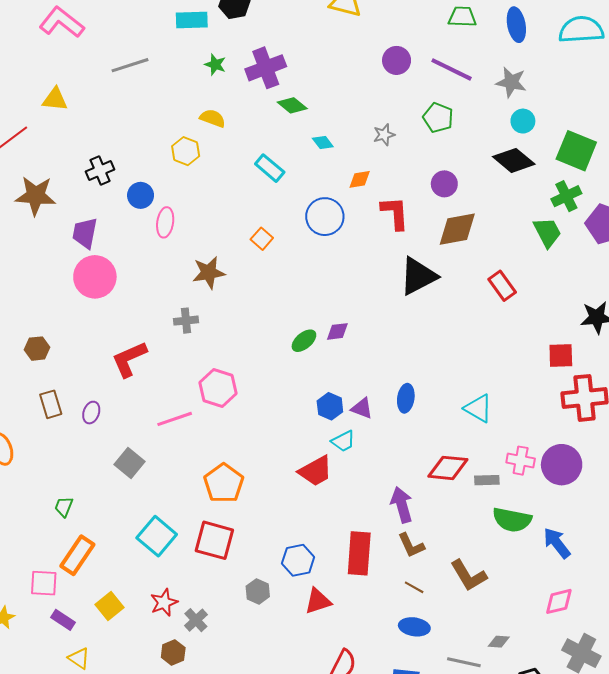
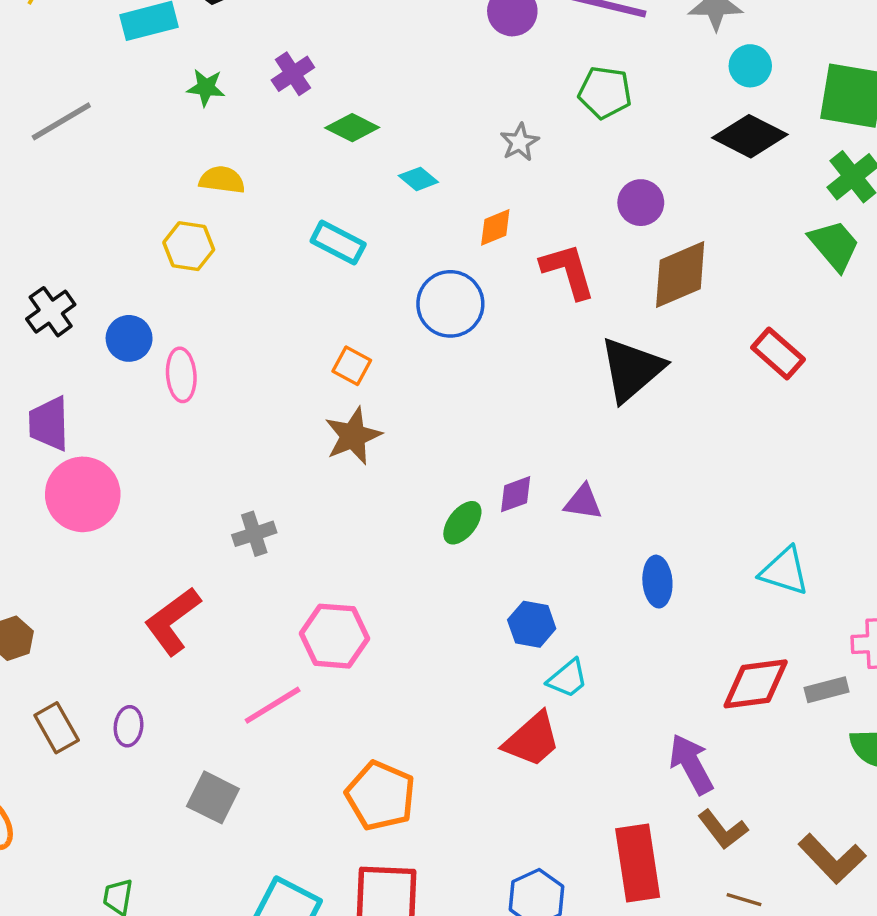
purple cross: (266, 68) -> (293, 74), size x0.6
brown star: (209, 273) -> (353, 436), moved
purple triangle: (362, 408) -> (583, 502), moved

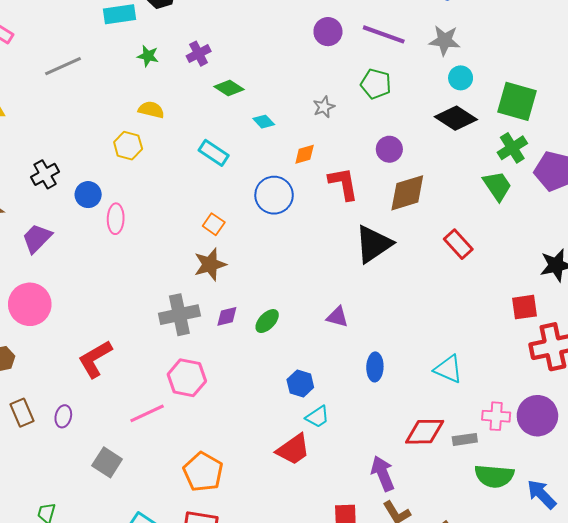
purple trapezoid: (49, 424) -> (37, 238), turned 40
pink circle: (83, 494) -> (30, 304), moved
purple diamond: (516, 494) -> (227, 316), moved
gray cross: (254, 534) -> (179, 315), moved, size x1.6

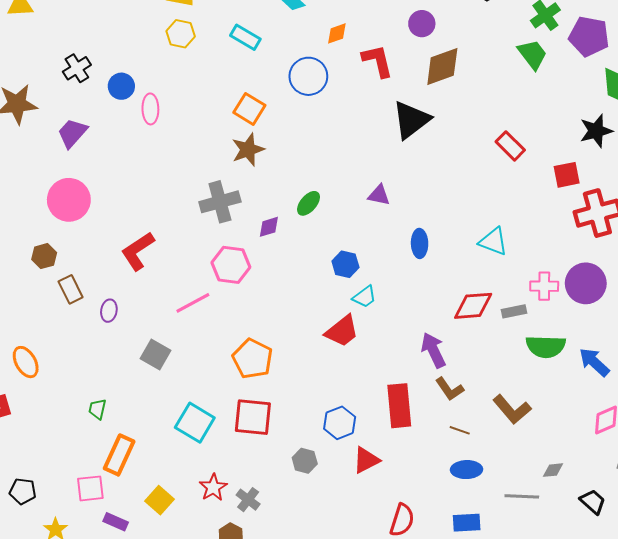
yellow hexagon: (128, 146) -> (181, 34), moved
orange square: (214, 224) -> (249, 109), size x1.4
red rectangle: (458, 244) -> (510, 146), moved
purple diamond: (227, 316) -> (269, 227), moved
brown rectangle: (22, 413) -> (71, 289), moved

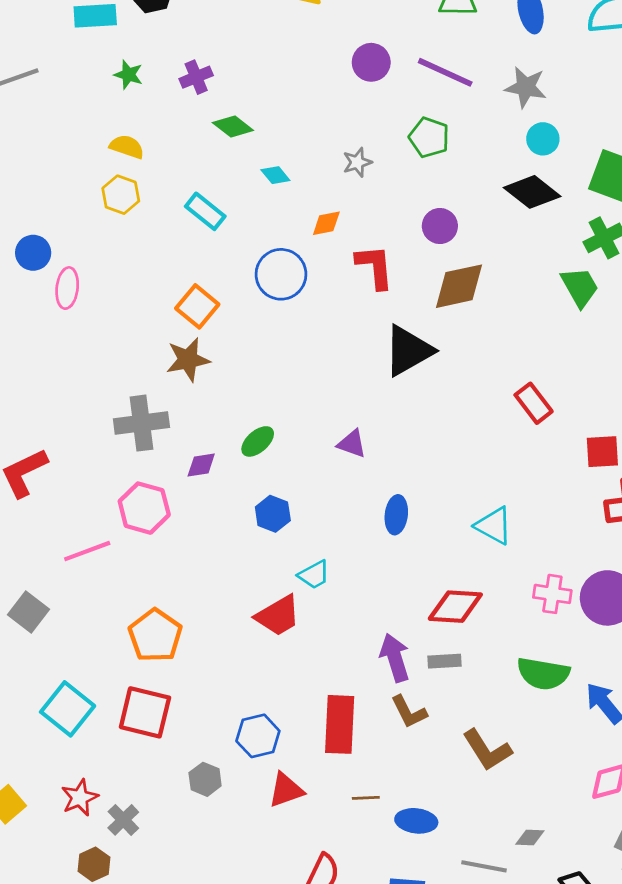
blue hexagon: (345, 264) -> (273, 514), moved
gray rectangle: (514, 311) -> (444, 661), moved
brown line: (460, 430) -> (366, 798), moved, turned -30

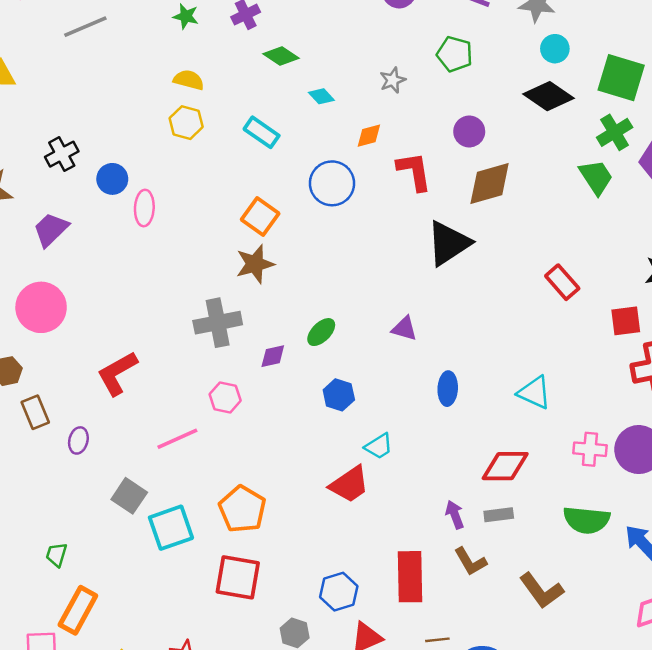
pink hexagon: (144, 508) -> (225, 397), size x0.7
purple arrow: (395, 658) -> (455, 515), size x0.7
cyan square: (68, 709) -> (171, 528), moved, turned 36

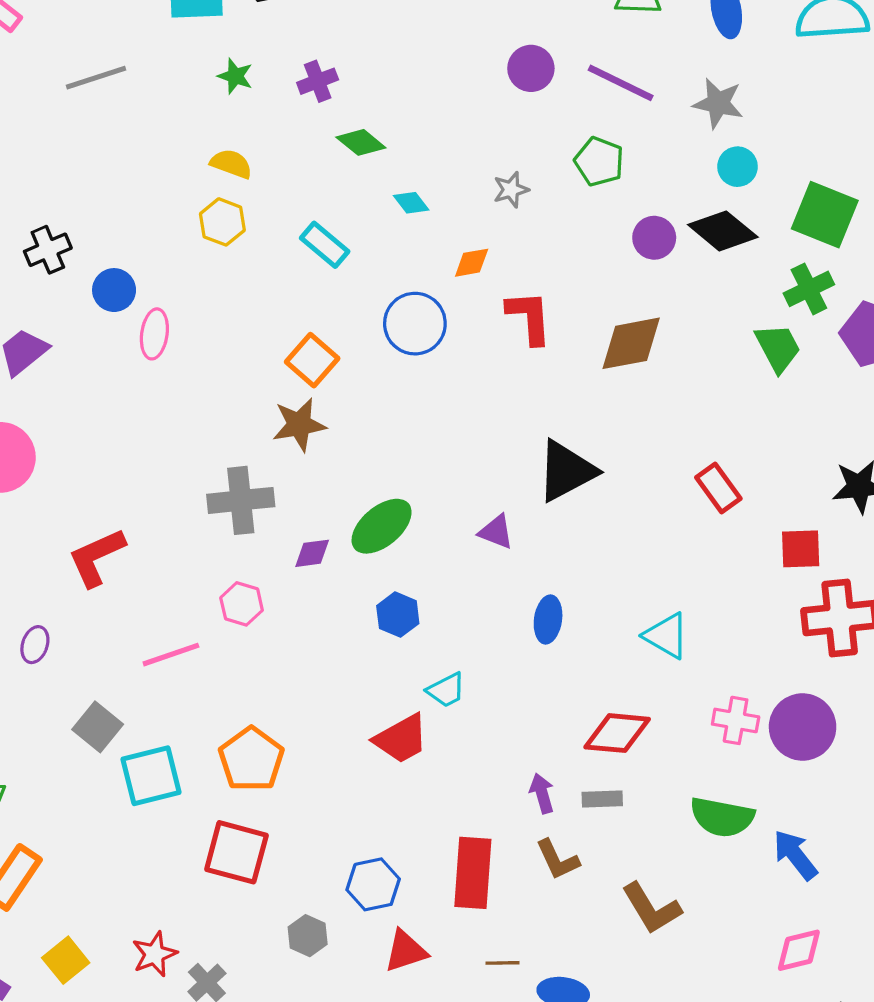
purple circle: (469, 131) -> (654, 238), moved
black triangle: (449, 243) -> (566, 471), moved
green ellipse: (321, 332) -> (382, 526), size x1.5

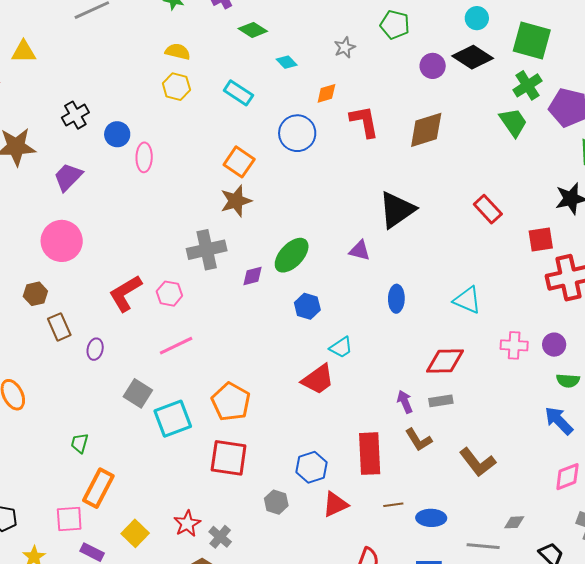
pink hexagon: (242, 604) -> (169, 294), moved
purple circle: (803, 727) -> (554, 345), size x0.6
green semicircle: (722, 817) -> (568, 381), moved, size x0.6

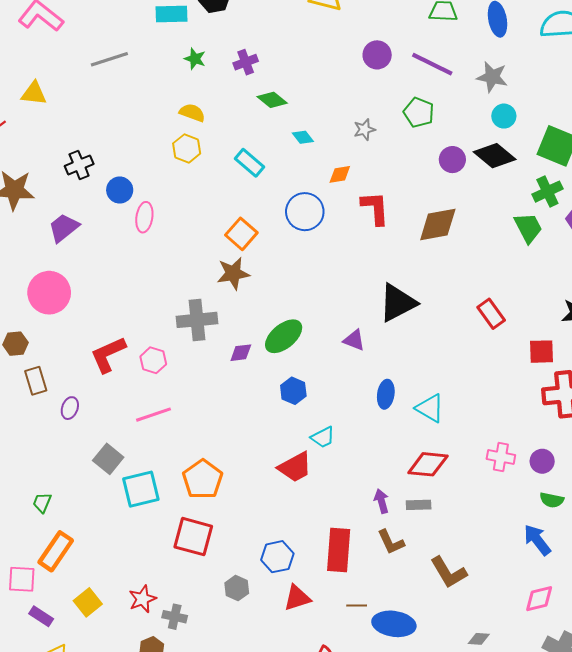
cyan triangle: (467, 300) -> (430, 408), moved
blue ellipse: (431, 518) -> (394, 624), size x1.4
gray cross: (220, 537) -> (175, 617), turned -35

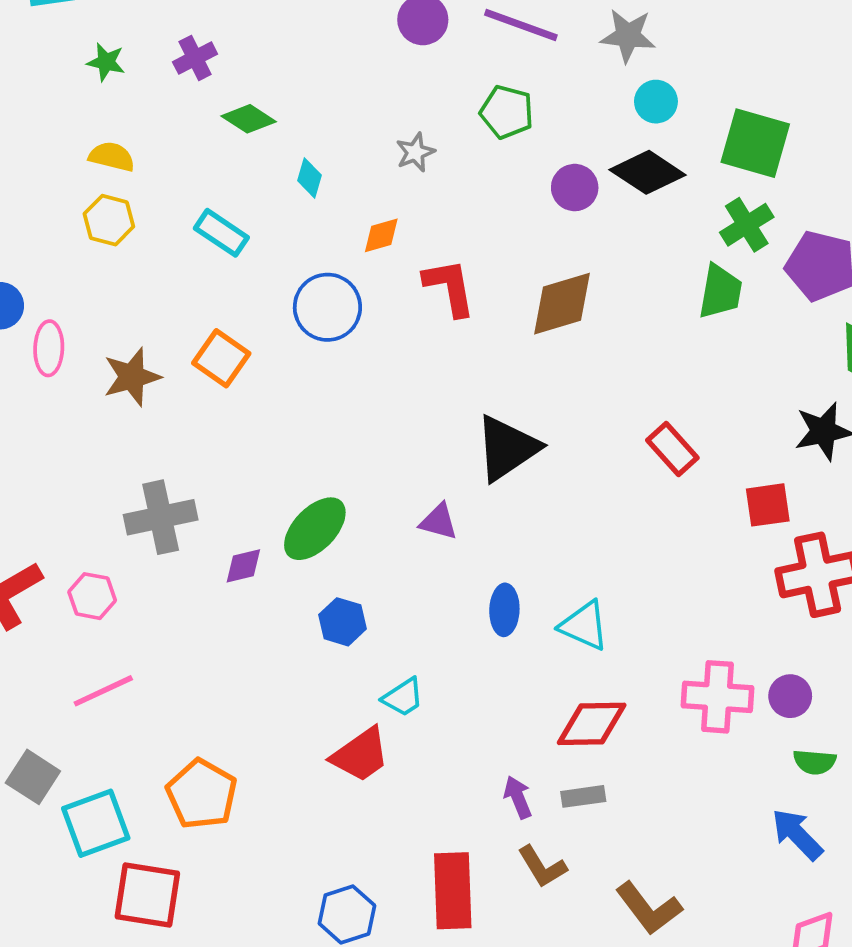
cyan diamond: (303, 137) -> (309, 178), turned 60
green trapezoid: (528, 228) -> (720, 292), turned 44
brown star: (233, 273) -> (132, 377), moved
pink cross: (501, 457) -> (717, 697), size x1.4
red square: (193, 537) -> (147, 895), moved

